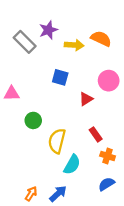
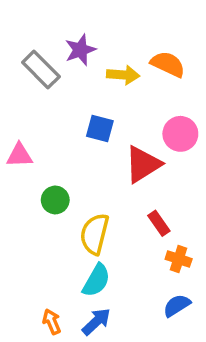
red triangle: (86, 99) -> (143, 164), size x1.6
cyan semicircle: (72, 165) -> (96, 280), moved
orange arrow: (31, 194) -> (52, 322), turned -56

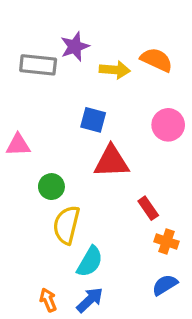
gray rectangle: (41, 70) -> (38, 65), turned -39
red triangle: (143, 164) -> (111, 162), moved, turned 30
yellow semicircle: (95, 234) -> (66, 225), moved

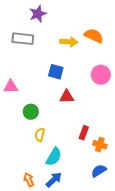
purple star: (75, 46) -> (38, 14), moved
red triangle: (111, 162) -> (67, 97), size x0.7
red rectangle: (148, 208) -> (84, 133), moved, turned 56
yellow semicircle: (66, 225) -> (40, 135), size x0.6

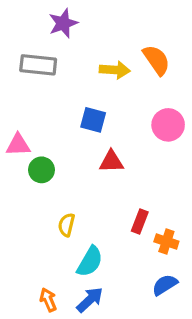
orange semicircle: (94, 36) -> (156, 60), turned 30
green circle: (31, 112) -> (41, 170), moved

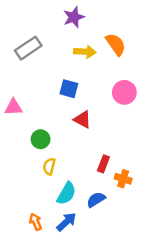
purple star: (63, 23) -> (74, 17), moved
gray rectangle: (38, 65) -> (28, 48), turned -40
red triangle: (111, 162) -> (82, 120), turned 30
green circle: (41, 170) -> (41, 139), moved
blue semicircle: (165, 285) -> (96, 200), moved

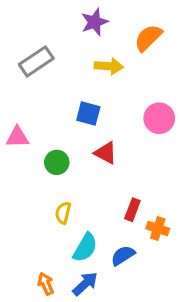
orange semicircle: (116, 44) -> (148, 38), moved, turned -100
green circle: (41, 139) -> (57, 162), moved

